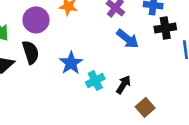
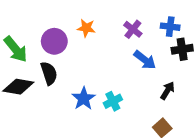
blue star: (71, 63) -> (84, 99), moved
black arrow: (124, 85) -> (167, 91), moved

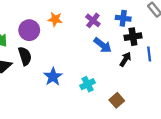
black arrow: (167, 91) -> (125, 59), moved
cyan cross: (113, 101) -> (88, 84), moved

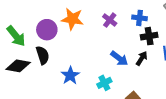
orange star: (55, 19) -> (72, 19), size x1.5
blue arrow: (103, 45) -> (119, 58), moved

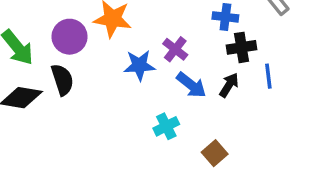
purple cross: (110, 20) -> (175, 49), moved
blue star: (70, 75) -> (139, 65), moved, turned 30

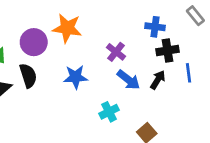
blue star: (139, 65) -> (76, 77), moved

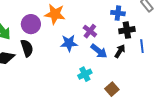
blue star: (76, 77) -> (69, 43), moved

